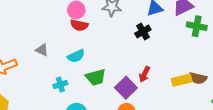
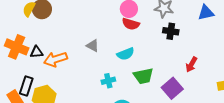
black cross: (143, 31) -> (171, 31), moved, turned 35
red arrow: (145, 74) -> (191, 64), moved

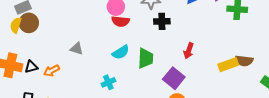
gray triangle: (93, 46) -> (77, 49), moved
orange arrow: (55, 59) -> (52, 71), size x0.7
green trapezoid: (143, 76) -> (146, 58), moved, turned -65

